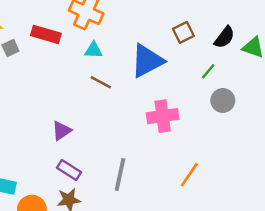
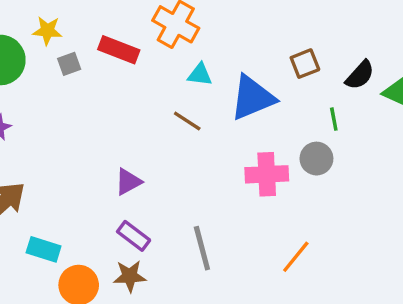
cyan triangle: (94, 50) -> (200, 75), moved
green line: (208, 71) -> (334, 119), turned -56
gray circle: (223, 100) -> (316, 159), moved
gray line: (120, 175) -> (202, 248), turned -32

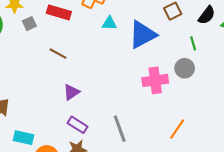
brown line: (187, 121) -> (58, 54), moved

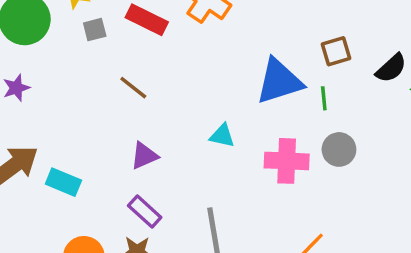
cyan triangle: (109, 23) -> (222, 136), moved
green line: (193, 43) -> (324, 98), moved
cyan rectangle: (24, 138) -> (63, 182), moved

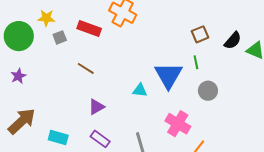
blue triangle: (279, 81) -> (168, 75), moved, turned -36
pink cross: (287, 161) -> (178, 124), moved, turned 35
cyan rectangle: (63, 182) -> (58, 137), moved

